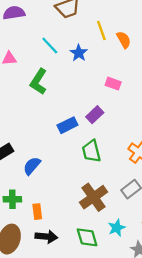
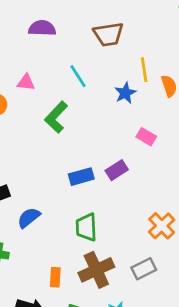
blue star: (79, 53) -> (125, 93), moved
green trapezoid: (91, 151) -> (86, 227), moved
orange rectangle: (37, 212) -> (55, 277), moved

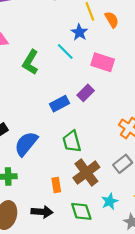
cyan line: (78, 76) -> (65, 51), moved
pink rectangle: (146, 137) -> (103, 62), size x1.5
blue semicircle: (29, 218) -> (26, 144), size x1.4

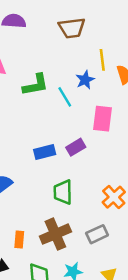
green L-shape: (30, 62) -> (36, 85), moved, turned -145
pink rectangle: (103, 62) -> (102, 119), turned 65
green trapezoid: (72, 141) -> (63, 192), moved

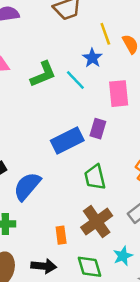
purple rectangle: (76, 147) -> (98, 129), turned -30
blue rectangle: (45, 152) -> (67, 140), size x1.4

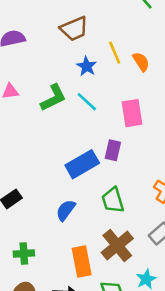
blue star: (92, 58) -> (87, 66), moved
blue semicircle: (27, 186) -> (66, 210), moved, size x0.7
orange rectangle: (61, 235) -> (82, 262), size x1.6

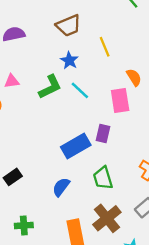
orange semicircle: (141, 62) -> (134, 77), moved
blue star: (87, 66) -> (69, 60), moved

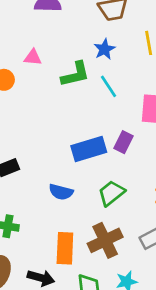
green trapezoid: (103, 178) -> (111, 193), turned 55
blue semicircle: (61, 187) -> (61, 192), turned -126

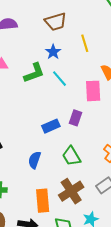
blue rectangle: (89, 149) -> (51, 126), size x0.7
blue semicircle: (61, 192) -> (35, 160), turned 102
green trapezoid: (111, 193) -> (71, 156), turned -75

